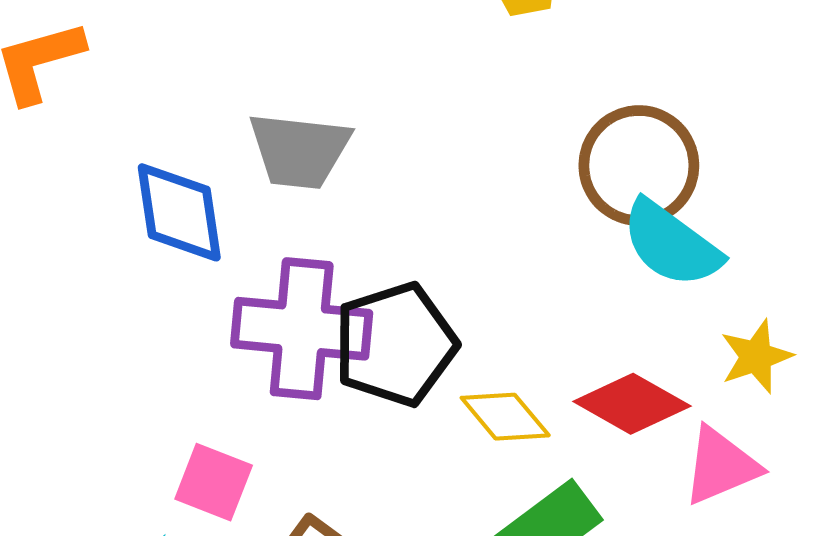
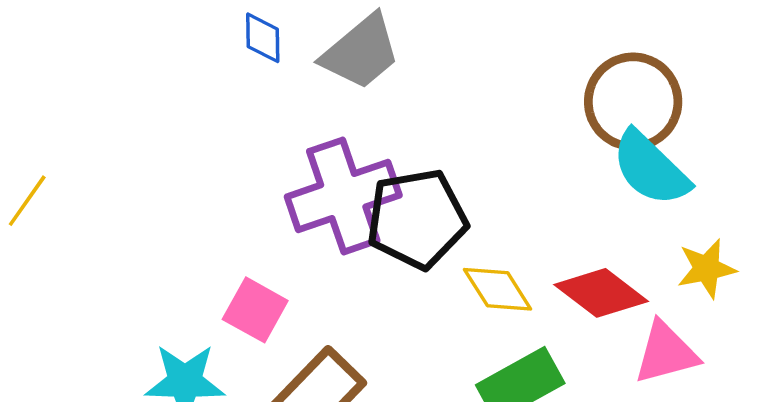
gray trapezoid: (299, 150) -> (361, 52), turned -54
blue diamond: (179, 212) -> (263, 38), moved, size x0.6
purple cross: (302, 329) -> (343, 196), turned -32

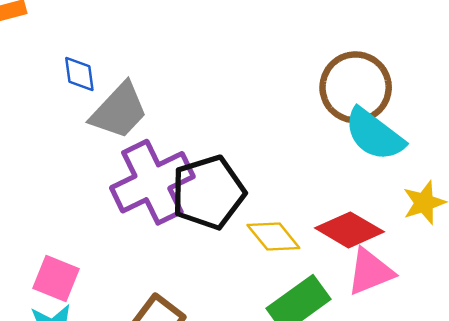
gray trapezoid: (361, 52) -> (119, 111), moved
pink square: (255, 310) -> (56, 278), moved
pink triangle: (666, 353) -> (370, 272), moved

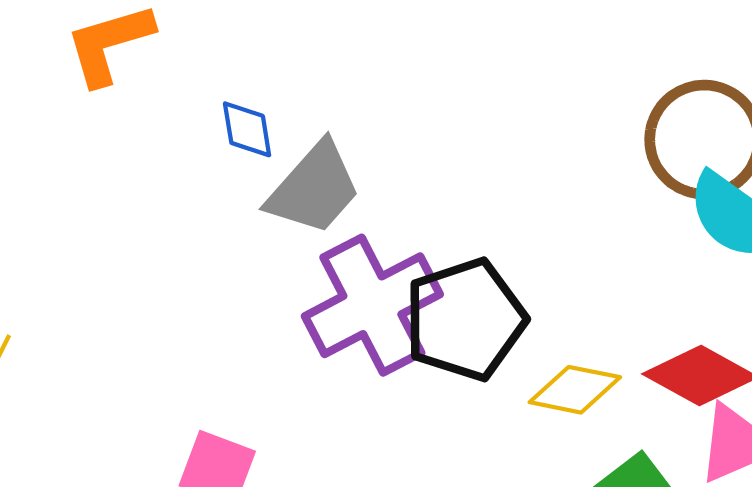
yellow diamond: (273, 237) -> (575, 390), turned -38

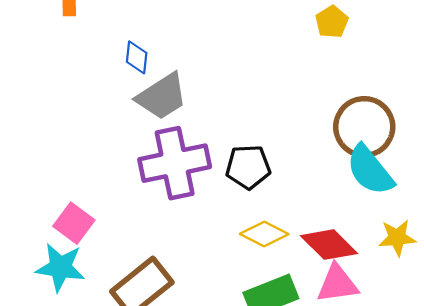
black pentagon: (465, 320) -> (248, 167), moved, size x0.7

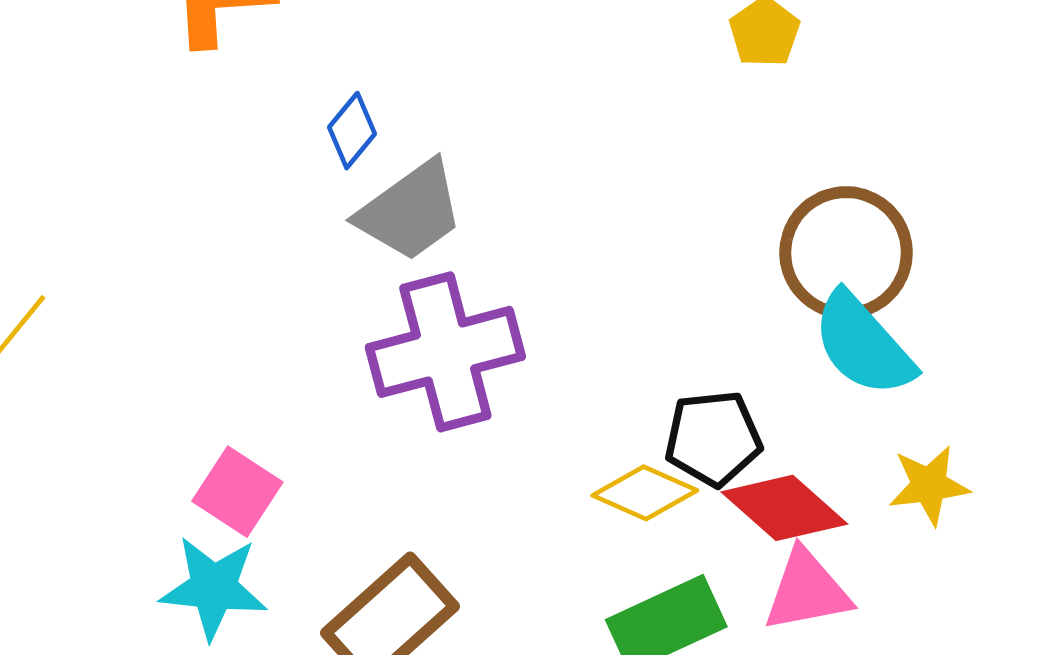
blue diamond: (137, 57) -> (352, 131), turned 36
black pentagon: (248, 167) -> (713, 438), moved

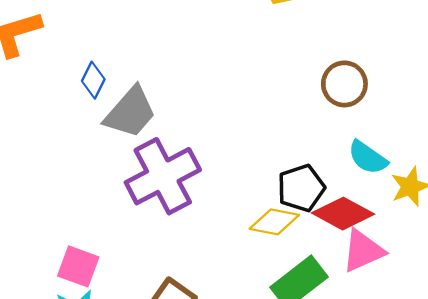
brown circle: (846, 253) -> (344, 84), size x0.7
cyan semicircle: (863, 344) -> (368, 158), moved, size x0.7

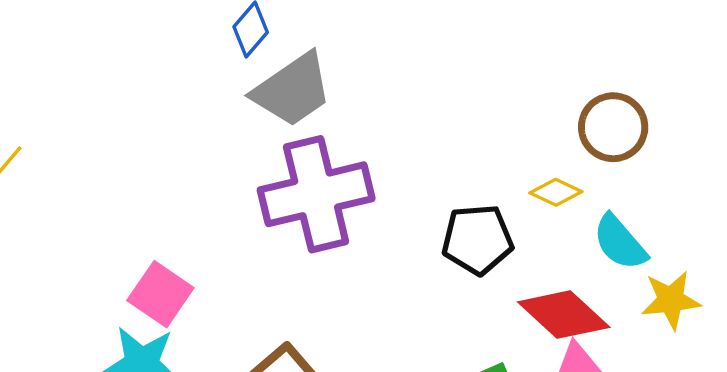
black pentagon: (301, 188) -> (477, 239), moved
yellow diamond: (274, 222) -> (556, 192), moved, size x0.7

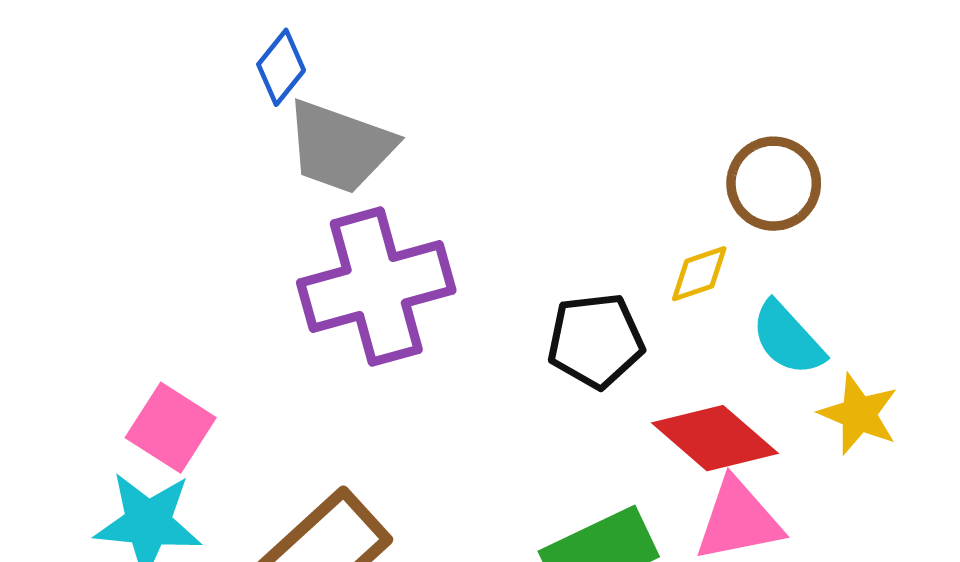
gray trapezoid: (293, 90) -> (340, 147), turned 56
yellow diamond: (556, 192) -> (699, 274), turned -42
yellow star: (671, 300) -> (859, 414), turned 30

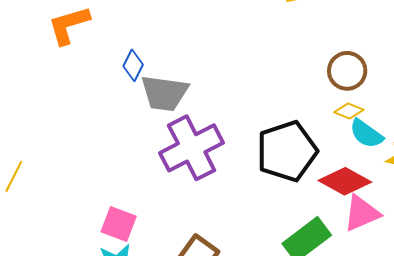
yellow diamond: (699, 274) -> (349, 111), moved, turned 52
black pentagon: (596, 341) -> (287, 151), size x1.5

